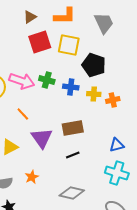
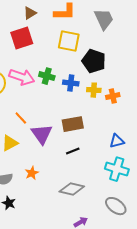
red square: (40, 42) -> (22, 38), moved
orange line: (23, 114) -> (21, 118), moved

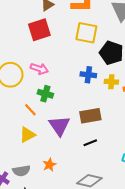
green cross: (47, 76) -> (45, 94), moved
pink arrow: (22, 77) -> (39, 69), size x0.7
orange line: (21, 118) -> (30, 110), moved

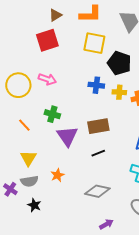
green cross: (45, 94) -> (52, 114), moved
orange line: (30, 110) -> (24, 125), moved
yellow triangle: (27, 135) -> (28, 158), moved, turned -30

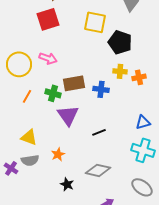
blue cross: (96, 85) -> (101, 89), moved
orange line: (24, 125) -> (27, 96), moved, turned 72
brown rectangle: (98, 126) -> (74, 83), moved
yellow triangle: (28, 158) -> (29, 137), turned -42
black star: (34, 205) -> (67, 184), moved

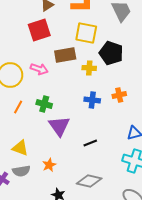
yellow cross: (120, 71) -> (89, 68), moved
orange cross: (139, 77) -> (119, 95), moved
brown rectangle: (74, 83) -> (65, 55), moved

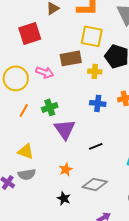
red square: (39, 30) -> (30, 33), moved
green cross: (44, 104) -> (50, 107), turned -35
orange star: (49, 165) -> (66, 169), moved

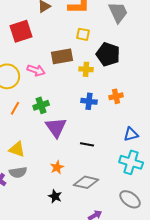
yellow square: (92, 36) -> (83, 34), size x0.6
black line: (96, 146) -> (87, 144), turned 32

